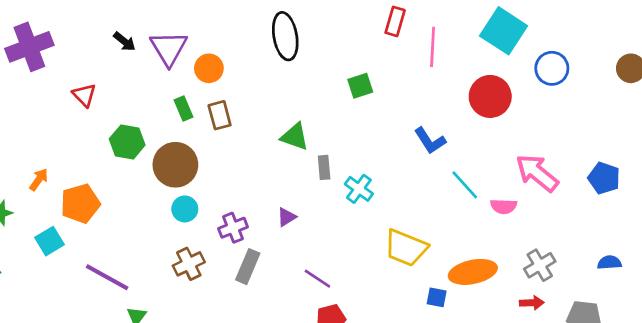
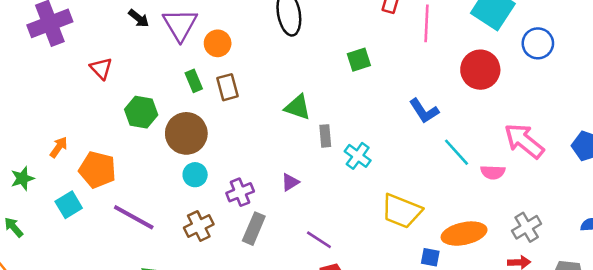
orange pentagon: (80, 204) -> (97, 170), turned 30
purple line: (107, 277) -> (134, 217), moved

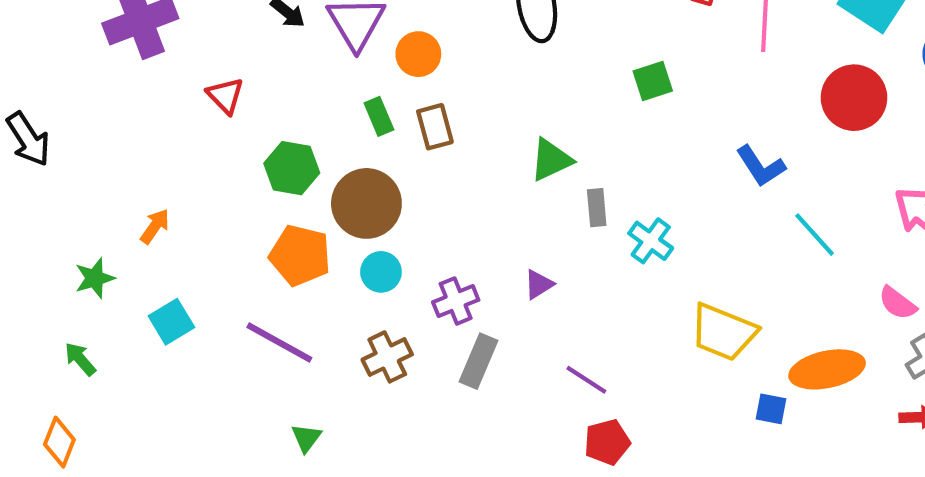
green triangle: (298, 107) -> (551, 160), turned -44
orange pentagon: (97, 170) -> (300, 255), moved
pink semicircle: (493, 172) -> (898, 303), moved, turned 35

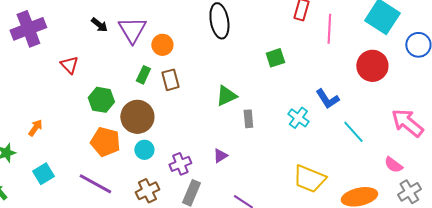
green rectangle: (379, 116) -> (143, 75), turned 48
cyan cross: (651, 241) -> (298, 118), moved

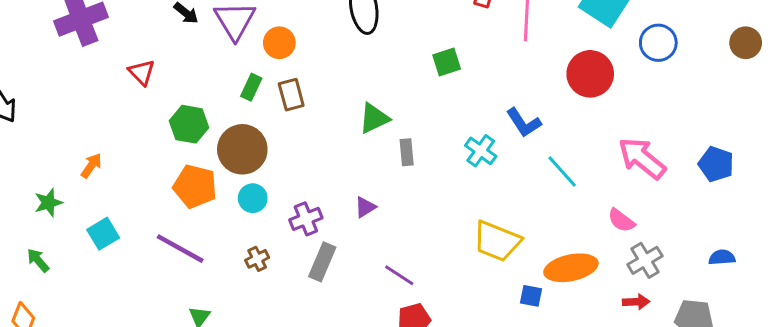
brown cross: (147, 191) -> (257, 259), size x0.7

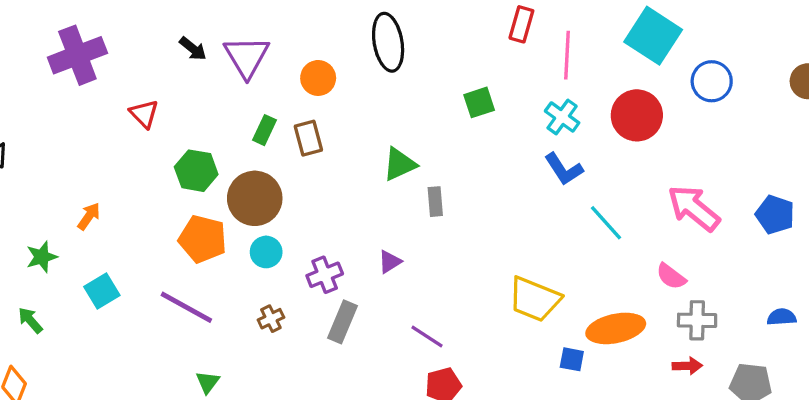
orange circle: (279, 43) -> (318, 78), moved
cyan cross: (481, 151) -> (562, 117), moved
gray cross: (645, 260) -> (697, 320), turned 32

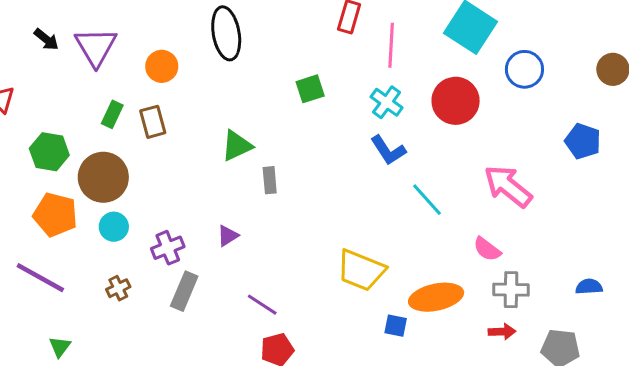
blue pentagon: (775, 215) -> (583, 141), moved

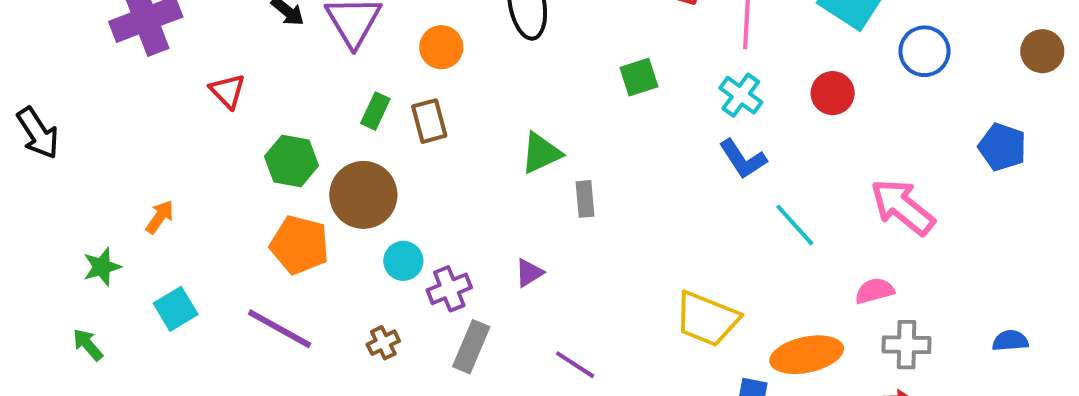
red circle: (456, 101) -> (833, 93), size x0.7
cyan circle: (114, 227) -> (403, 261), moved
pink semicircle: (487, 249) -> (875, 291), turned 128

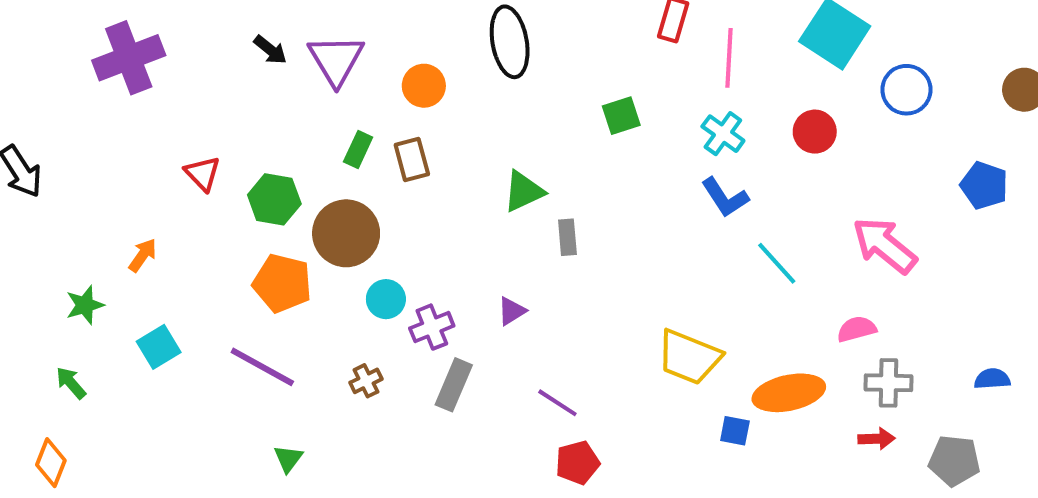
red triangle: (228, 91) -> (202, 173), moved

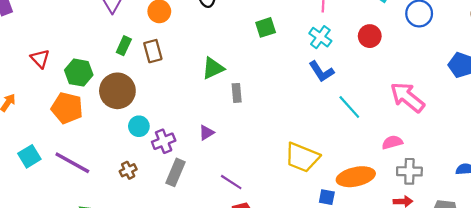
orange pentagon: (282, 283) -> (67, 108), moved
cyan square: (159, 347) -> (29, 156), moved

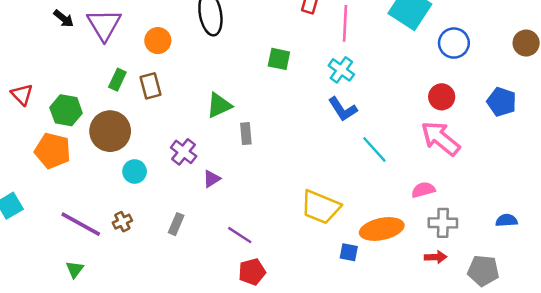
green square: (266, 27) -> (279, 59), turned 30
red circle: (370, 36) -> (442, 97), moved
purple cross: (164, 141) -> (184, 152), moved, turned -30
purple line: (72, 163) -> (81, 224), moved
gray rectangle: (175, 172) -> (176, 224), size x0.7

